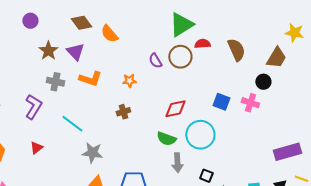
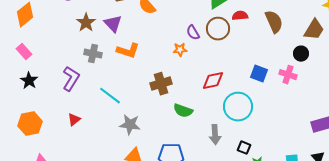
orange star: (129, 81) -> (180, 50), moved
brown cross: (123, 112) -> (161, 84), size x1.5
green semicircle: (166, 139) -> (183, 111), moved

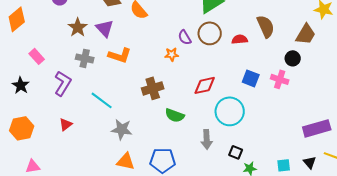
red semicircle: (240, 16) -> (240, 39), moved
pink rectangle: (24, 52) -> (37, 56), moved

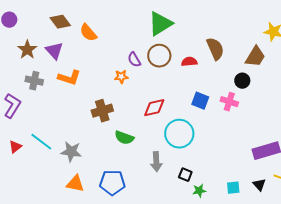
cyan line: (102, 100) -> (41, 142), moved

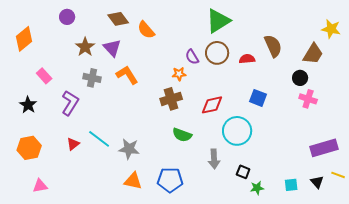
orange L-shape: (69, 78) -> (127, 75), turned -140
pink cross: (229, 102) -> (308, 99), moved
brown cross: (102, 111) -> (171, 99), moved

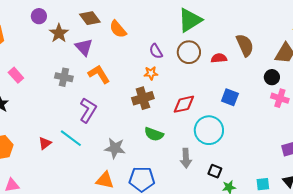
brown star: (85, 47) -> (59, 33), moved
purple semicircle: (192, 57) -> (156, 51), moved
purple L-shape: (70, 103) -> (88, 110), moved
gray star: (129, 149) -> (115, 148), moved

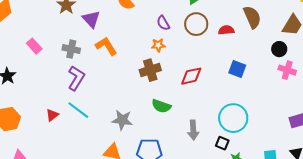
pink rectangle: (16, 75) -> (34, 46), moved
purple L-shape: (88, 110) -> (76, 78), moved
cyan circle: (209, 130) -> (233, 118), moved

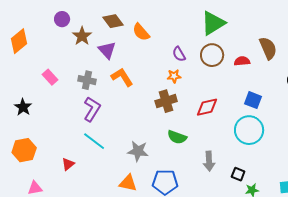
red triangle: (52, 115) -> (68, 164), moved
cyan circle: (233, 118) -> (249, 130), moved

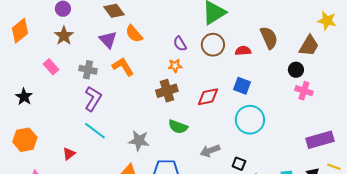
orange semicircle: (141, 32) -> (134, 34), moved
brown star: (82, 36) -> (64, 36), moved
blue square: (253, 100) -> (242, 86), moved
gray arrow: (209, 161) -> (210, 151), turned 72

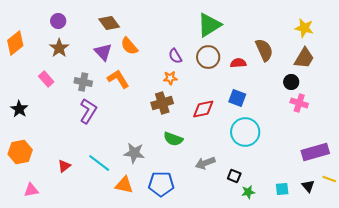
yellow star: (327, 21) -> (304, 28), moved
cyan line: (95, 131) -> (99, 163), moved

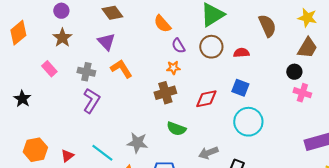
orange semicircle: (129, 46) -> (162, 24), moved
brown semicircle: (264, 50) -> (267, 26), moved
orange hexagon: (20, 152) -> (35, 150), moved

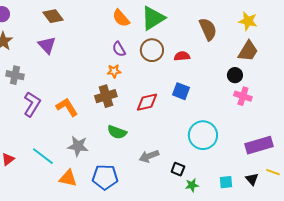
orange semicircle: (162, 24) -> (121, 18), moved
orange L-shape: (121, 69) -> (67, 107), moved
gray cross: (86, 72) -> (15, 75), moved
cyan circle: (248, 122) -> (203, 135), moved

